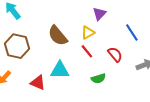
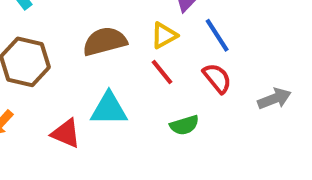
blue line: (132, 33) -> (217, 35), moved
brown semicircle: (58, 36) -> (105, 41), turned 115

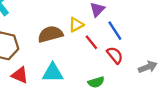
yellow triangle: (164, 35) -> (76, 25), moved
red line: (162, 72) -> (91, 42), moved
red triangle: (66, 133) -> (20, 75), moved

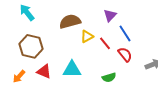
yellow triangle: (76, 25) -> (87, 36), moved
brown semicircle: (50, 34) -> (70, 21), moved

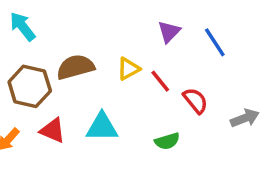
brown semicircle: (70, 21) -> (75, 67), moved
blue line: (125, 33) -> (215, 42), moved

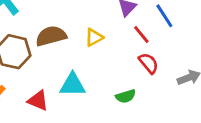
red line: (160, 81) -> (141, 34), moved
red triangle: (53, 131) -> (38, 101), moved

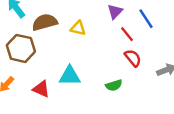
brown semicircle: (51, 36) -> (45, 22), moved
yellow triangle: (94, 37) -> (78, 28), moved, turned 42

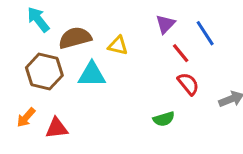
cyan triangle: (70, 76) -> (92, 75), moved
red triangle: (41, 89) -> (57, 128), moved, turned -30

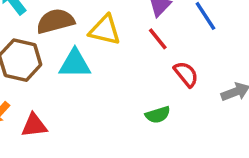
yellow triangle: (118, 45) -> (105, 30), size x1.4
red line: (181, 53) -> (158, 39), moved

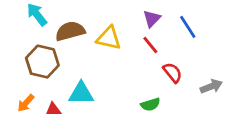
cyan triangle: (75, 64) -> (81, 93), moved

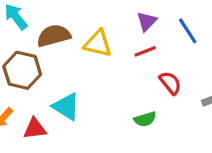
red line: (150, 45) -> (145, 51), turned -72
cyan triangle: (81, 93) -> (66, 107), turned 32

